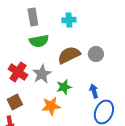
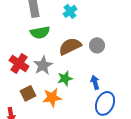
cyan cross: (69, 20) -> (70, 11), turned -32
brown square: (15, 102) -> (28, 93), moved

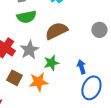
gray circle: (97, 45) -> (99, 30), moved
brown square: (28, 93) -> (14, 78), turned -35

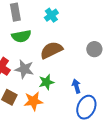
gray star: (29, 50) -> (24, 69), turned -30

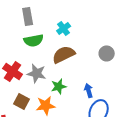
cyan cross: (51, 15) -> (64, 28), moved

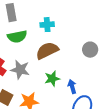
cyan cross: (64, 28) -> (47, 25), turned 32
green star: (59, 86) -> (52, 79), moved

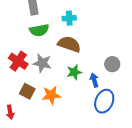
gray circle: (90, 50) -> (112, 64), moved
brown semicircle: (47, 51) -> (69, 44), turned 45

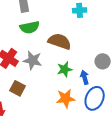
cyan cross: (69, 18) -> (80, 10), moved
orange star: (51, 95) -> (66, 98), moved

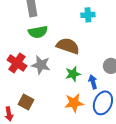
brown square: (18, 88) -> (26, 102), moved

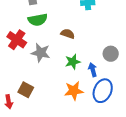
brown semicircle: (68, 46) -> (68, 34), size x0.6
red cross: (17, 63) -> (17, 40), moved

